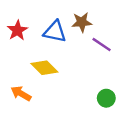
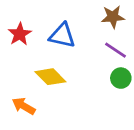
brown star: (82, 22) -> (113, 17), moved
green circle: (106, 98) -> (121, 78), moved

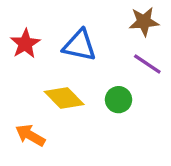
green circle: (121, 78) -> (119, 100), moved

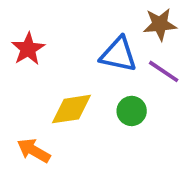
blue triangle: (79, 45) -> (118, 54), moved
yellow diamond: (64, 98) -> (71, 109), turned -54

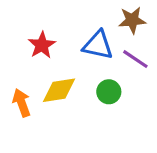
red star: (28, 49) -> (42, 45), moved
orange arrow: (34, 151) -> (22, 103), moved, turned 40

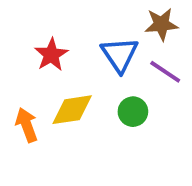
blue triangle: (98, 45) -> (120, 55), turned 44

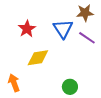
green circle: (133, 112) -> (70, 87), moved
orange arrow: (27, 125) -> (14, 83), moved

